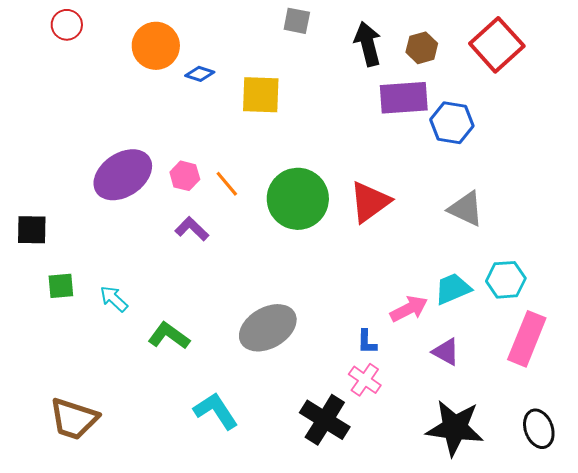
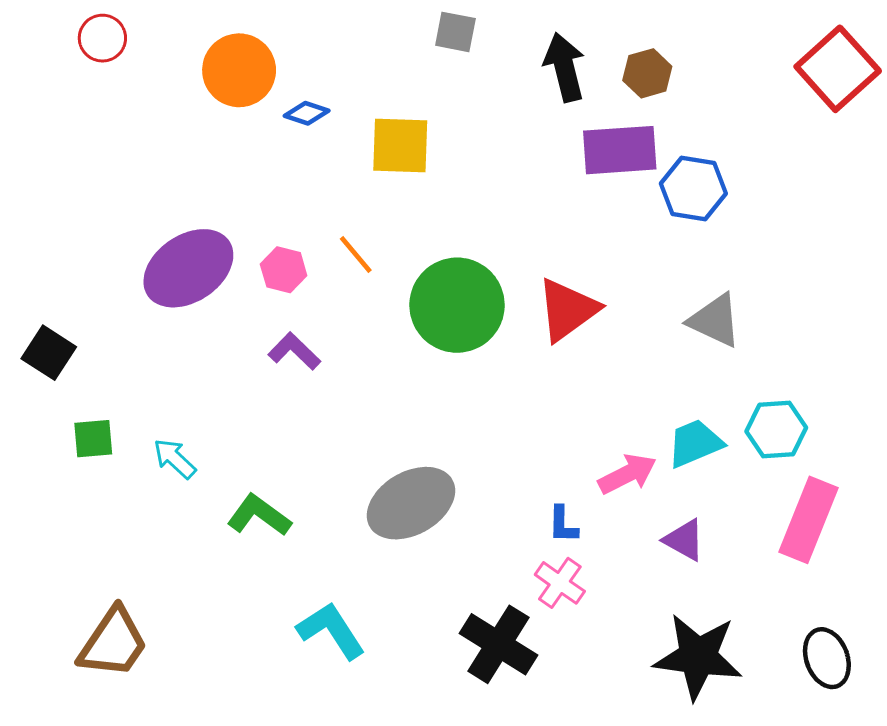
red square: (497, 45) -> (838, 69), moved
orange line: (227, 184) -> (356, 254), moved
black square: (32, 230) -> (49, 353), turned 32
brown trapezoid: (74, 419) -> (113, 643), turned -74

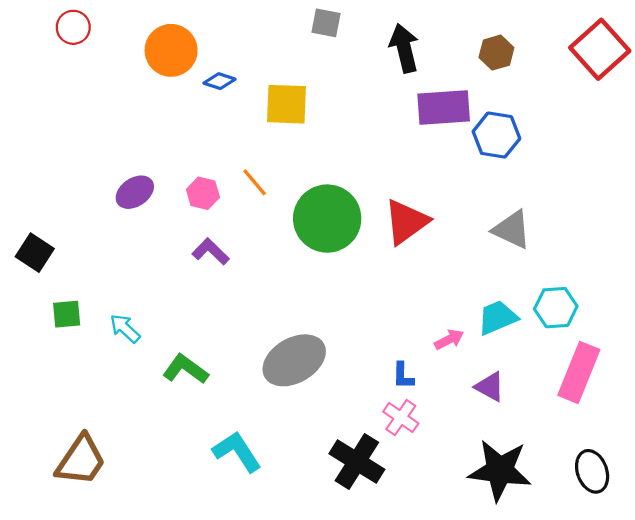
brown hexagon: (647, 73) -> (496, 53), moved
purple ellipse: (188, 268) -> (135, 192), size x0.6
pink arrow: (627, 474) -> (449, 339), size x0.7

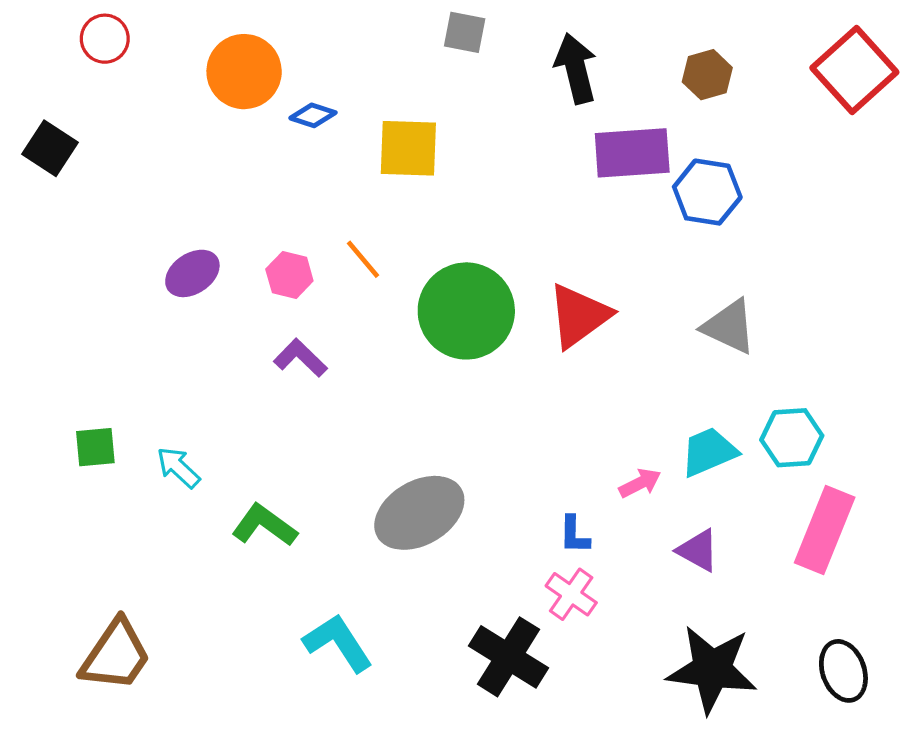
black square: (35, 253) -> (50, 148), moved

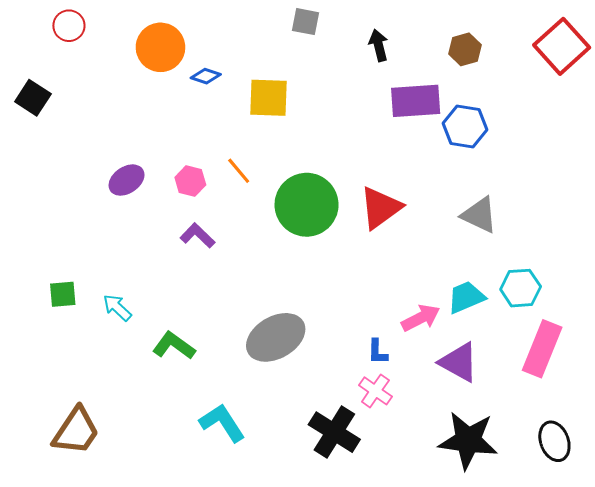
black arrow: (576, 68) -> (379, 45), size x0.7
pink arrow: (640, 483) -> (421, 318), size x1.4
purple triangle: (698, 550) -> (459, 362), size x1.4

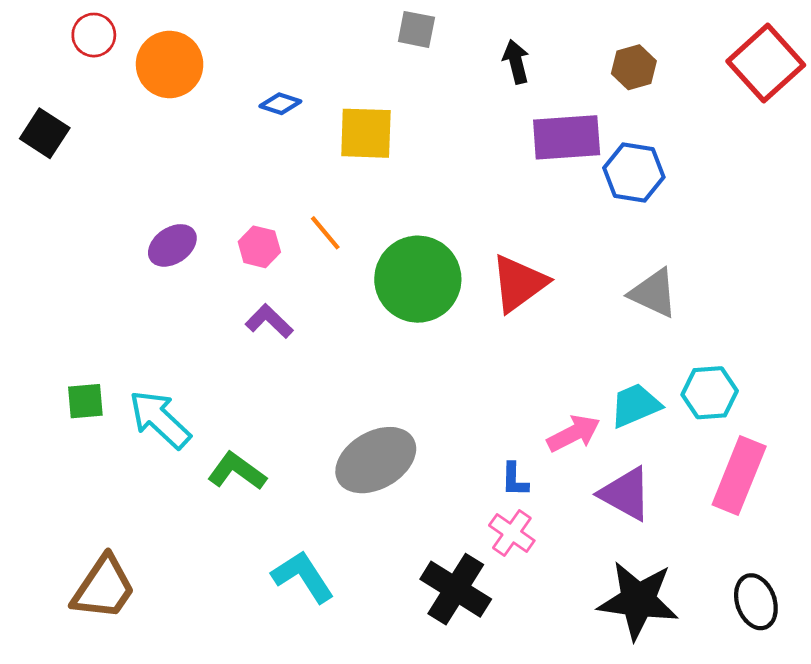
orange circle: (160, 47) -> (170, 64), moved
cyan arrow: (117, 308) -> (160, 419), size x1.6

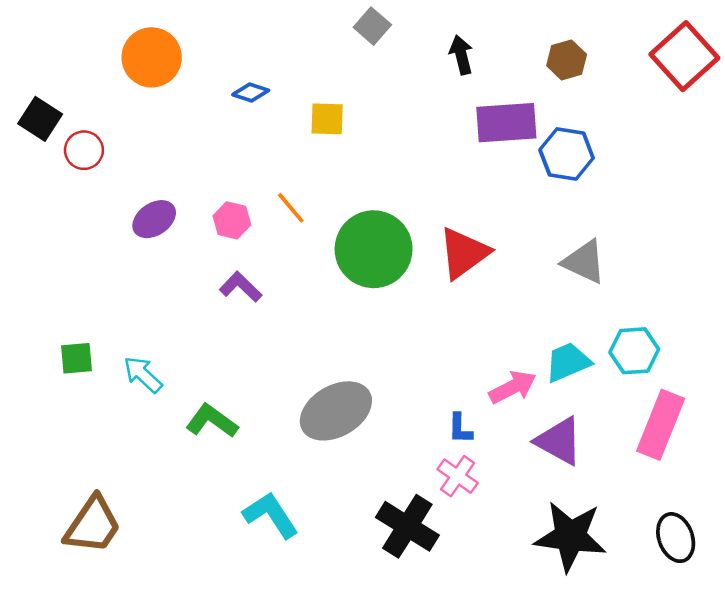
gray square: (416, 29) -> (372, 26), turned 30
red circle: (94, 35) -> (84, 150), moved
yellow square: (366, 133) -> (327, 119), size x0.7
cyan arrow: (160, 419) -> (143, 375), size x0.7

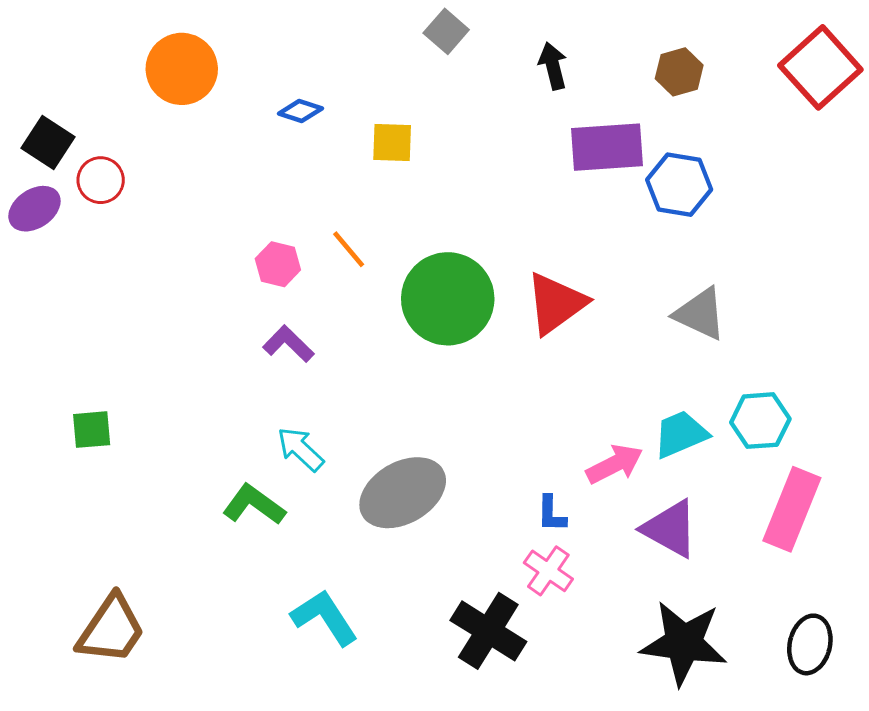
purple ellipse: (154, 219) -> (34, 209), moved
cyan arrow: (143, 375) -> (300, 449), moved
black ellipse: (676, 538) -> (810, 644), turned 33

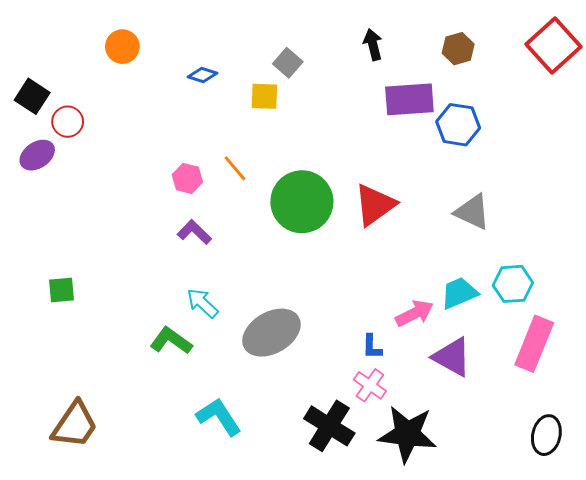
gray square: (446, 31) -> (288, 63), moved
orange circle: (182, 69) -> (122, 47), size x0.7
purple ellipse: (34, 209) -> (37, 155), moved
black star: (684, 643) -> (407, 434), moved

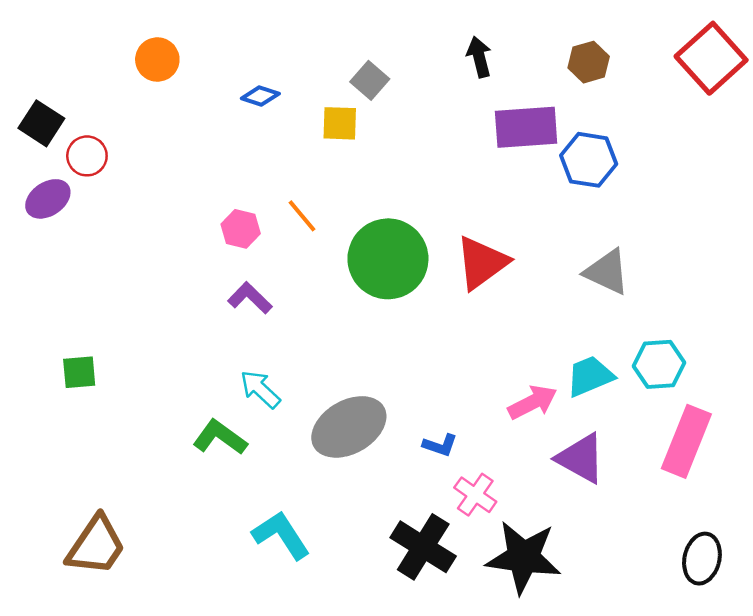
blue L-shape: (372, 347) -> (440, 445), moved, turned -72

